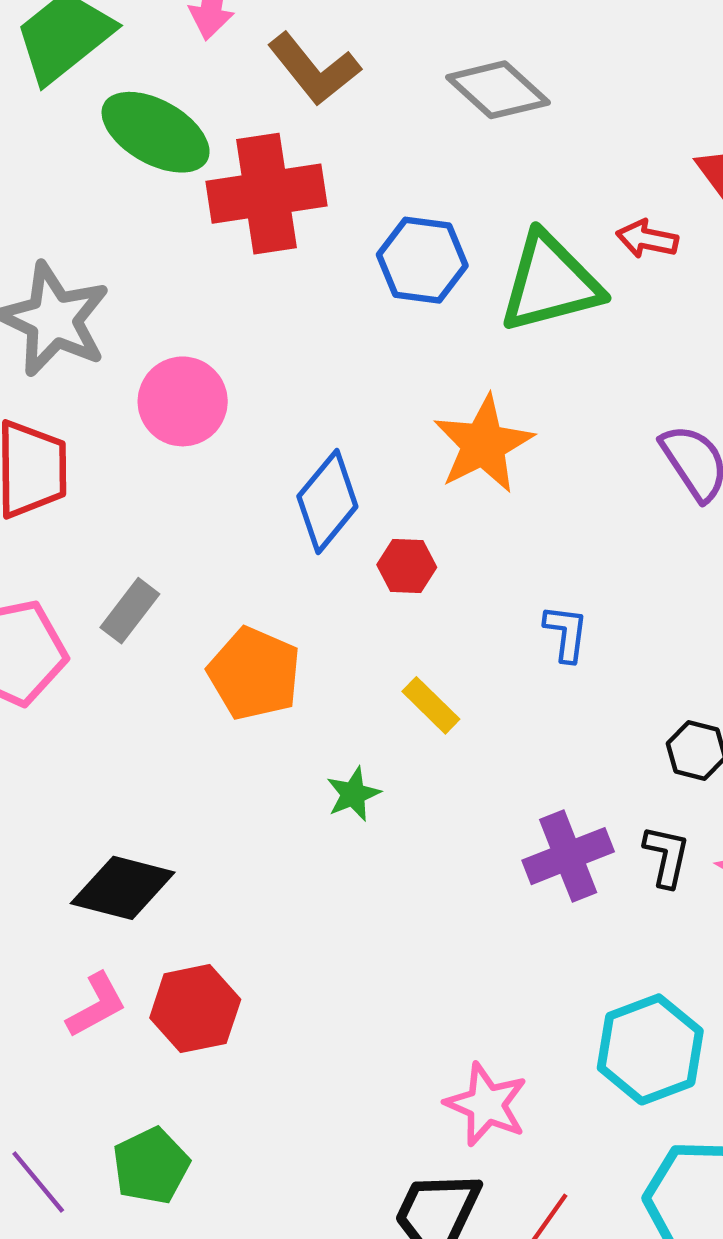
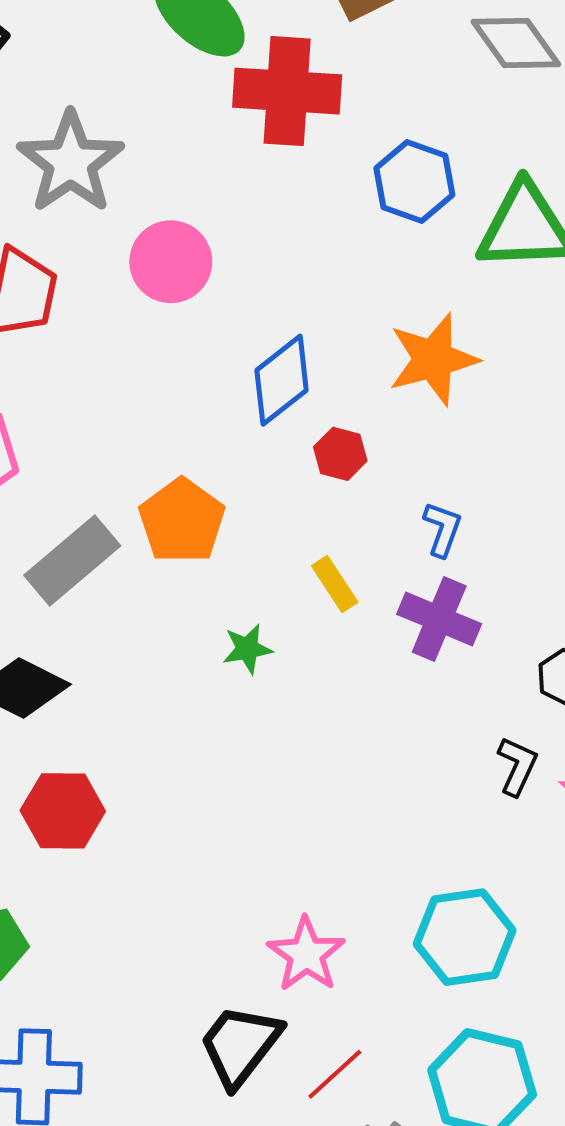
gray rectangle: (130, 611) -> (72, 560), moved, size x1.6
blue L-shape: (566, 633) -> (442, 529), moved
purple cross: (568, 856) -> (439, 619), moved, turned 32

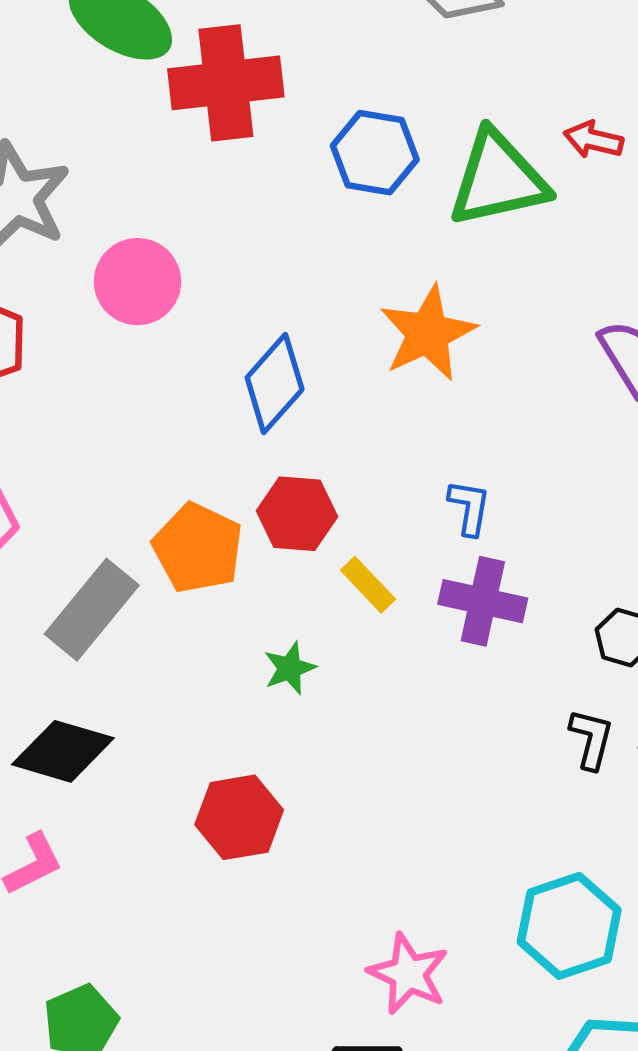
red hexagon: (340, 454) -> (297, 514), moved, size x1.4
red hexagon: (63, 811) -> (239, 817), moved

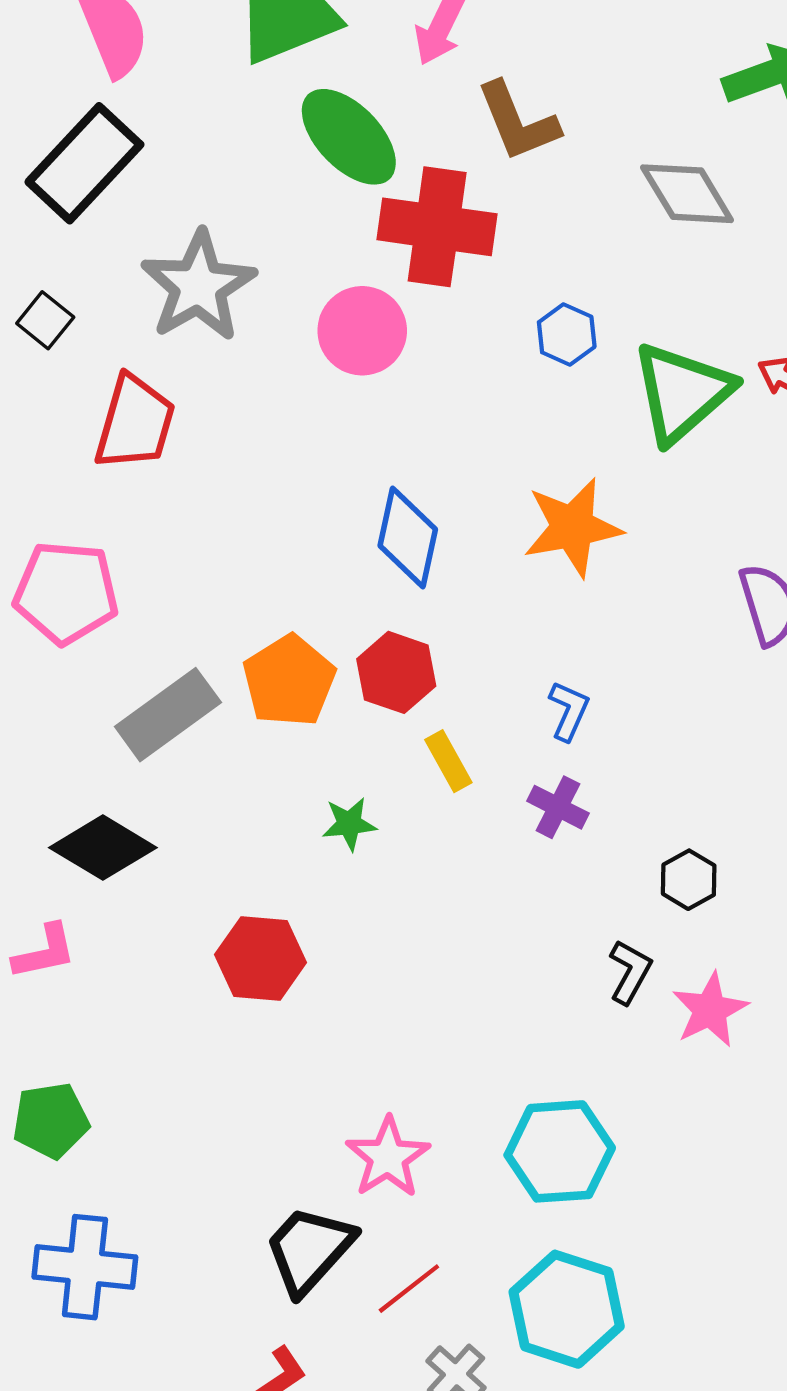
blue hexagon: (375, 153) -> (567, 334), size x0.7
green triangle: (498, 179) -> (682, 392), turned -43
pink circle: (138, 282) -> (362, 331), moved
blue diamond: (275, 383) -> (408, 538), turned -44
purple cross: (483, 601) -> (558, 807), size x0.7

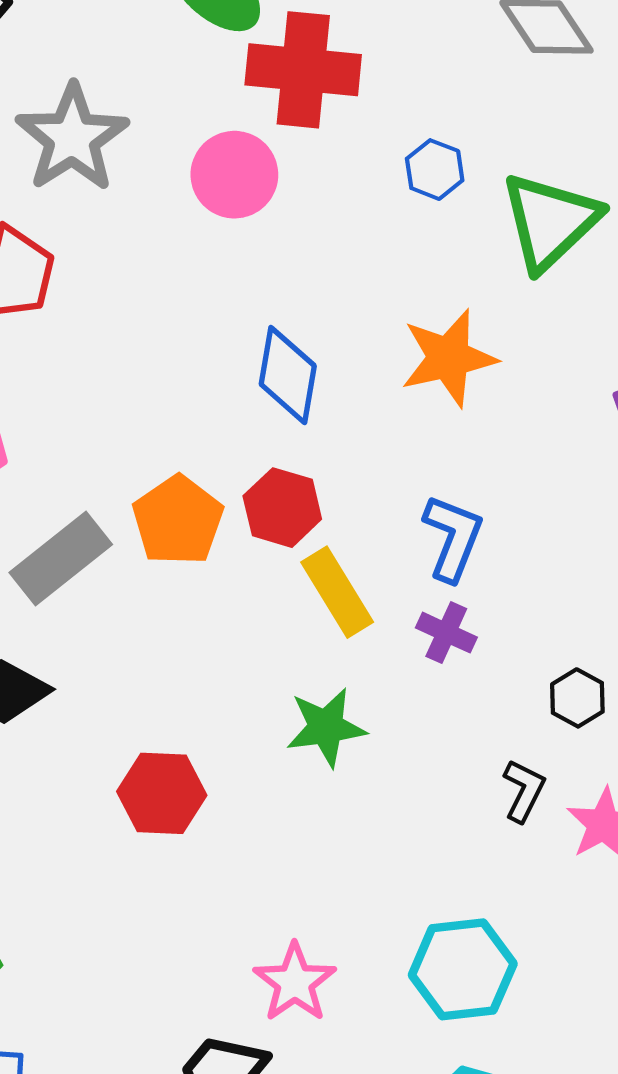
blue L-shape: (569, 711) -> (453, 538), size x1.5
yellow rectangle: (448, 761) -> (337, 592), size x1.5
green star: (349, 824) -> (326, 727), moved, size x1.5

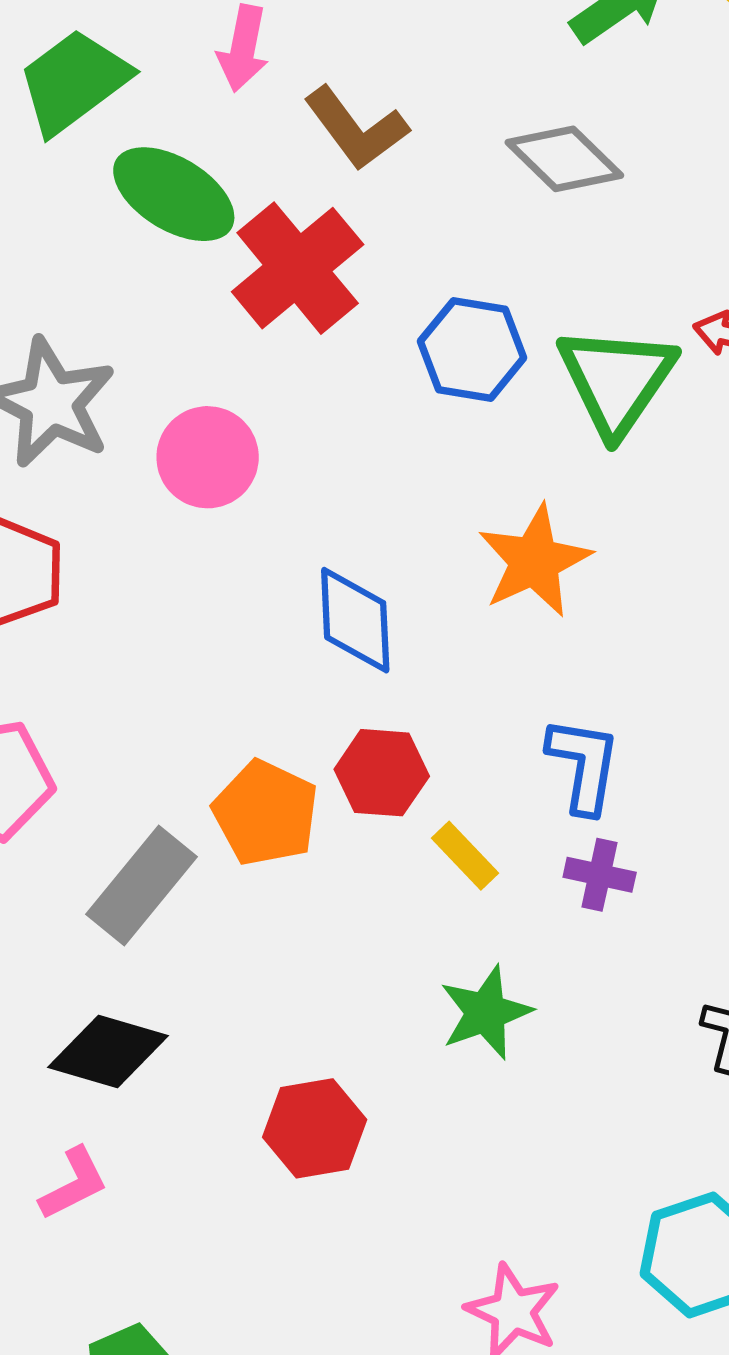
red cross: (303, 70) -> (298, 268), turned -33
blue hexagon: (435, 170) -> (472, 350), size x1.5
pink circle: (234, 175) -> (208, 457), moved
yellow rectangle: (337, 592) -> (465, 856), size x0.7

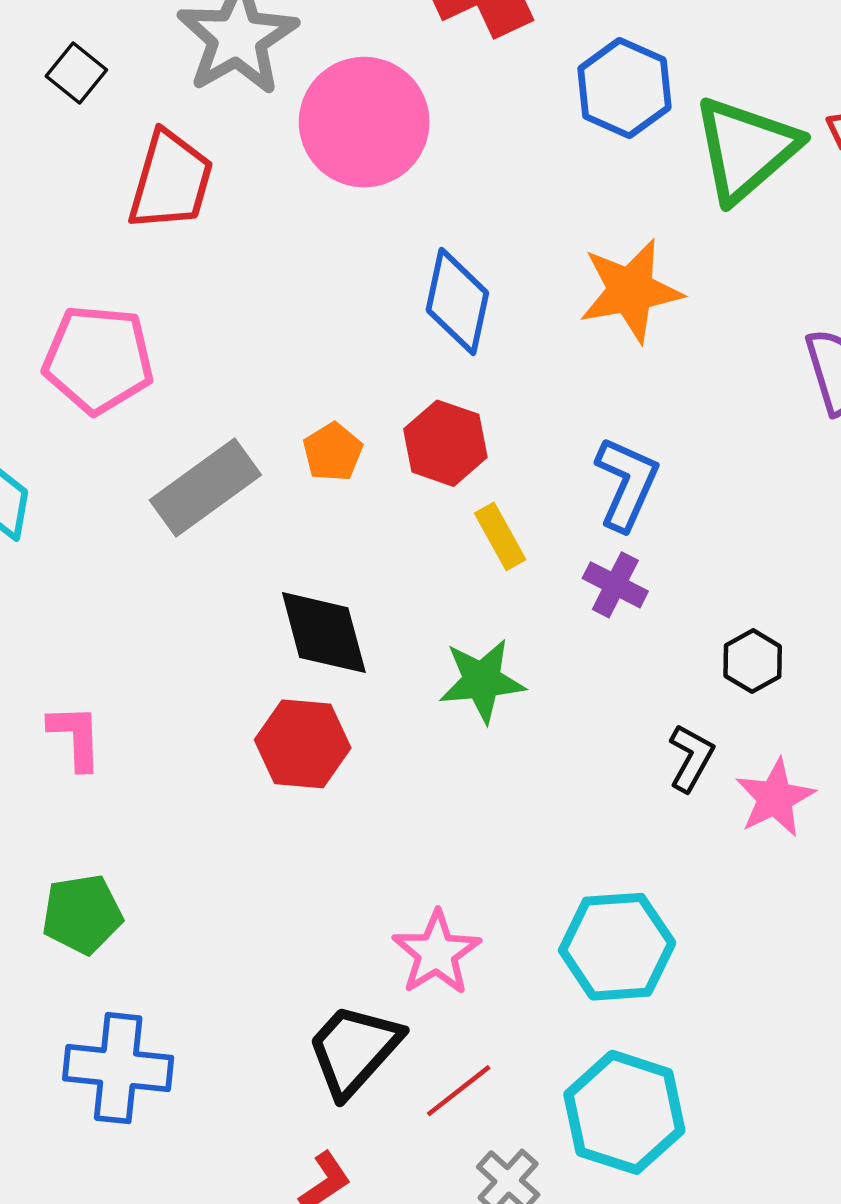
pink circle: (208, 457) -> (364, 122), size x1.4
orange pentagon: (266, 813) -> (333, 452), size x0.6
black diamond: (108, 1051) -> (324, 633), moved, turned 44
pink L-shape: (74, 1184) -> (76, 737), turned -80

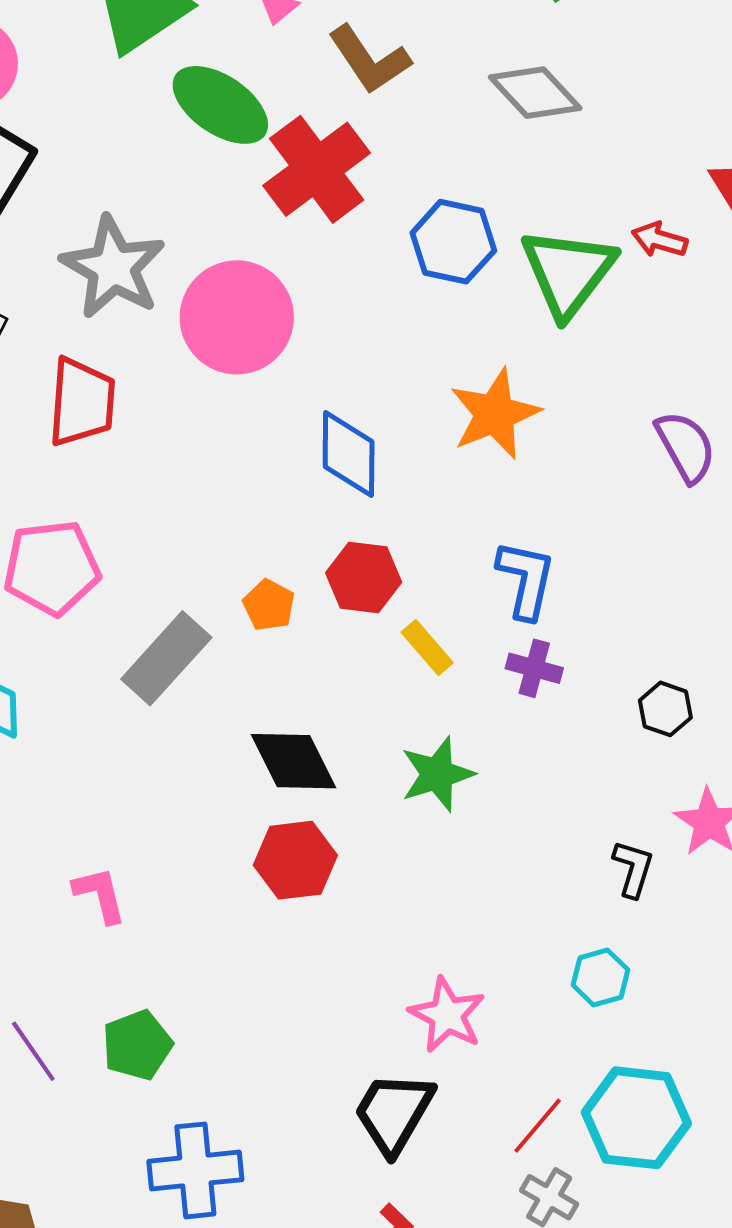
black L-shape: (691, 758) -> (633, 869), moved
cyan hexagon: (617, 947) -> (600, 977), size x0.6
red line: (459, 1091) -> (538, 1126), moved

